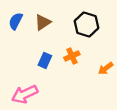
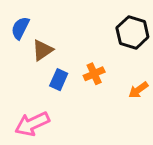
brown triangle: (43, 22) -> (42, 50), moved
black hexagon: (87, 24) -> (132, 32), moved

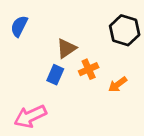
brown triangle: (42, 50) -> (66, 48), moved
orange arrow: (138, 90) -> (118, 84), moved

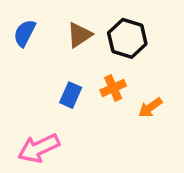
black hexagon: (125, 30) -> (127, 38), moved
brown triangle: (66, 48) -> (79, 35), moved

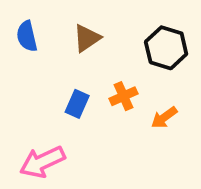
blue semicircle: (25, 33) -> (27, 36), turned -40
black hexagon: (127, 38) -> (166, 48), moved

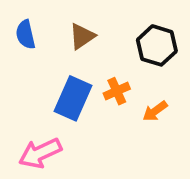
blue rectangle: (77, 104) -> (73, 98), size x1.6

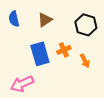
blue rectangle: (73, 98) -> (40, 54), turned -40
orange arrow: (155, 111) -> (85, 61), turned -80

